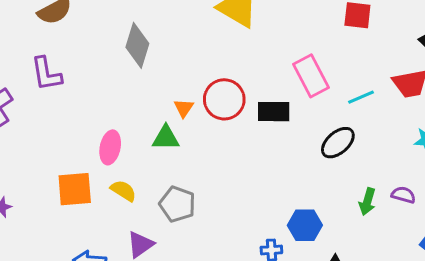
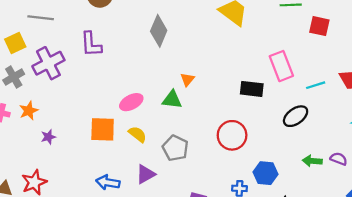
red circle: (224, 99) -> (232, 135), moved
pink ellipse: (110, 147) -> (131, 102), turned 45
green arrow: (367, 202) -> (312, 161), turned 72

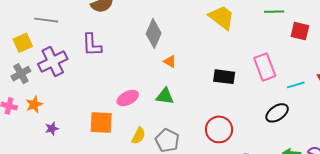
orange triangle: (187, 79) -> (170, 61), moved, turned -40
black rectangle: (252, 89) -> (224, 77), moved
yellow semicircle: (138, 134) -> (138, 136), moved, turned 78

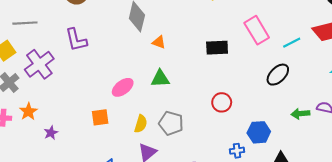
orange square: (101, 122) -> (100, 117), size x0.7
red circle: (219, 129) -> (222, 102), size x0.7

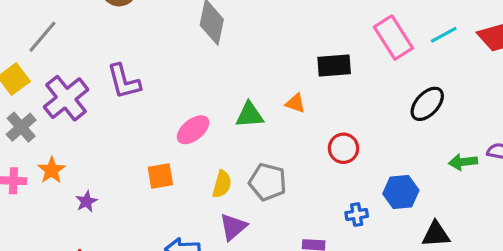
gray line: (25, 23) -> (42, 37), turned -45
purple L-shape: (76, 40) -> (124, 81), moved
orange triangle: (159, 42) -> (295, 103), moved
cyan line: (292, 43) -> (444, 35), moved
blue cross: (237, 151) -> (357, 215), moved

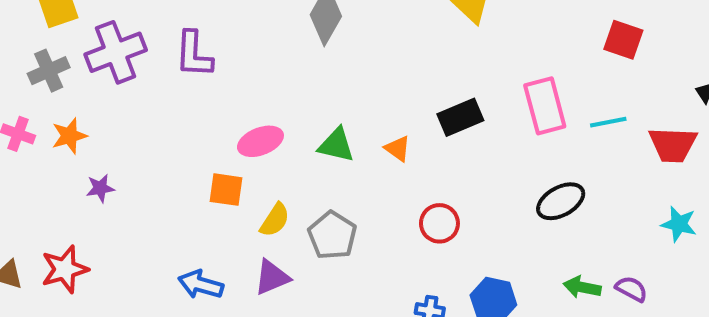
black rectangle: (334, 66) -> (460, 117), turned -36
orange square: (160, 176) -> (226, 190), moved

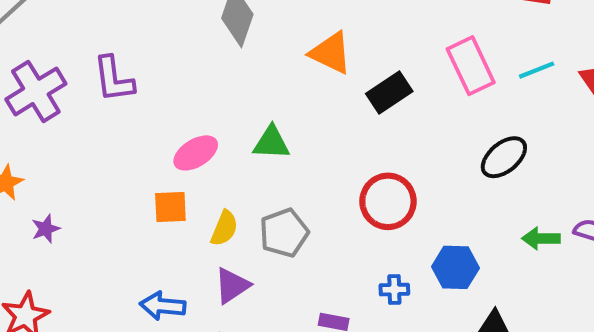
orange triangle: (398, 149) -> (331, 53), moved, size x1.6
red circle: (439, 223) -> (388, 201), size x1.4
gray pentagon: (332, 235) -> (284, 233), turned 30

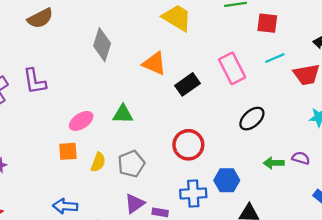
cyan line: (537, 70) -> (275, 58), moved
purple triangle: (232, 286) -> (135, 204), moved
blue cross: (394, 290) -> (193, 194), size x1.6

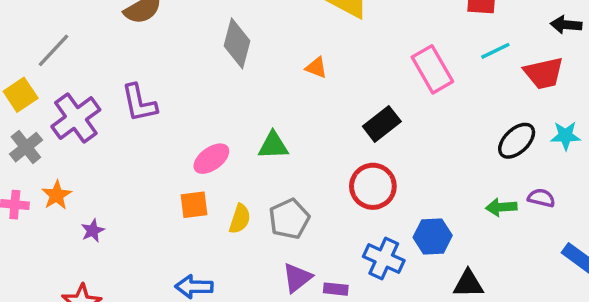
orange triangle: (154, 63) -> (316, 68), size x0.6
black rectangle: (187, 84) -> (382, 124), moved
black ellipse: (252, 119) -> (517, 141), moved
blue cross: (193, 194) -> (384, 259), turned 30

